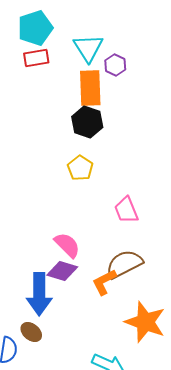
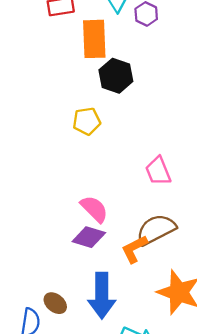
orange rectangle: (90, 88) -> (94, 39), moved
yellow pentagon: (80, 168) -> (87, 121), moved, turned 30
blue arrow: (39, 294) -> (102, 296), moved

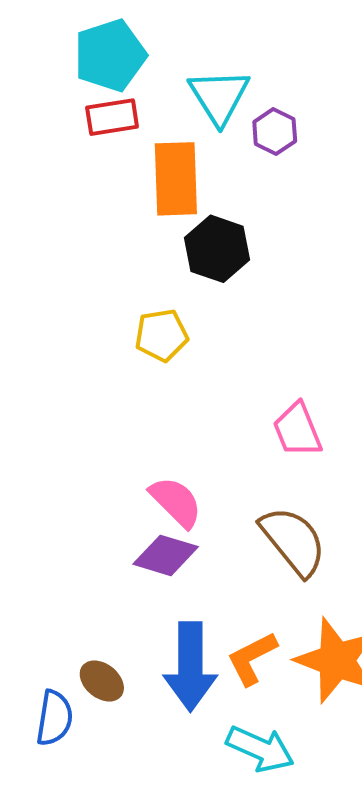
brown semicircle: (156, 229) -> (293, 541), turned 78
orange L-shape: (134, 249) -> (252, 658), moved

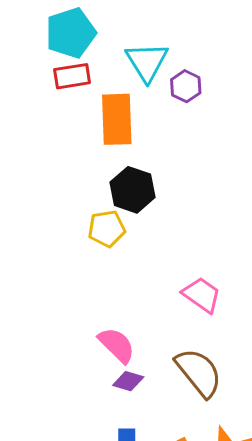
black hexagon: (217, 249) -> (133, 190), moved
pink trapezoid: (297, 430) -> (202, 295), turned 147
purple diamond: (166, 555) -> (128, 381), moved, size x0.7

